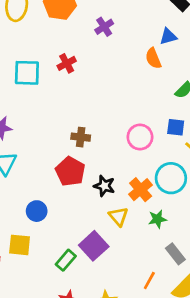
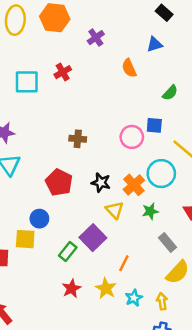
orange semicircle: (153, 58) -> (129, 68), moved
blue square: (176, 127) -> (154, 125), moved
red pentagon: (70, 171) -> (59, 182), moved
blue circle: (37, 211) -> (39, 219), moved
orange line: (149, 281) -> (124, 263), moved

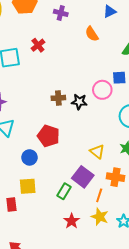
purple cross: (96, 38) -> (61, 13), turned -32
black star: (101, 183) -> (79, 102), moved
orange cross: (134, 185) -> (115, 177), moved, turned -30
blue circle: (39, 219) -> (29, 157), moved
orange line: (124, 263) -> (99, 195), moved

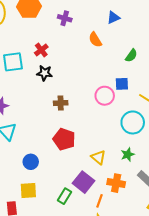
black star: (79, 102) -> (45, 73), moved
red pentagon: (48, 136) -> (64, 139), moved

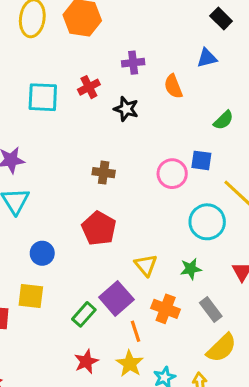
purple cross: (65, 18) -> (133, 63), moved, turned -32
black star: (45, 73) -> (126, 109), moved
orange line: (100, 201) -> (136, 331), turned -48

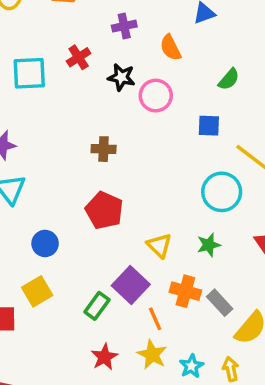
pink circle: (172, 174) -> (156, 96), moved
yellow square: (31, 296) -> (37, 291), turned -32
gray rectangle: (211, 310) -> (220, 303), moved

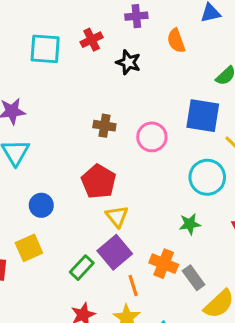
pink circle: (156, 96) -> (152, 137), moved
blue square: (209, 126) -> (203, 116), size x1.6
yellow triangle: (159, 245) -> (117, 216), moved

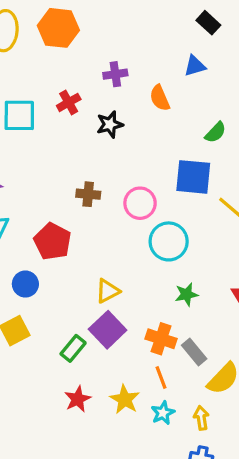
black star: (128, 62) -> (110, 124), turned -30
cyan circle: (207, 177) -> (169, 241), moved
red pentagon: (99, 182) -> (52, 241), moved
yellow triangle: (117, 216) -> (108, 291), turned 45
orange line: (133, 285) -> (161, 377), moved

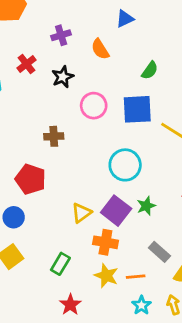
pink circle: (140, 203) -> (94, 106), moved
purple square: (108, 330) -> (116, 211), moved
orange cross: (161, 339) -> (105, 242), moved
orange line: (161, 377) -> (136, 277), turned -66
yellow star: (125, 399) -> (106, 276), moved

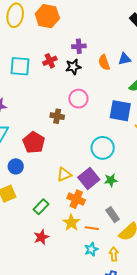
blue triangle: (125, 19) -> (125, 59), moved
black star: (63, 77) -> (73, 67), moved
pink circle: (94, 106) -> (78, 99), moved

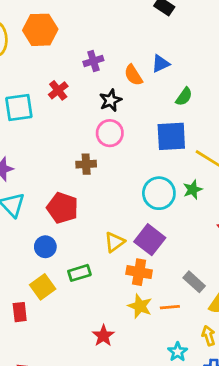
black star: (73, 67) -> (110, 100), moved
green star: (111, 180) -> (193, 190), moved
green rectangle: (41, 207) -> (79, 273), moved, turned 42
cyan star: (91, 249) -> (178, 352), moved

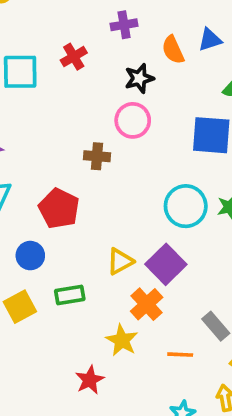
orange cross: (139, 272) -> (147, 304), turned 30
yellow star: (140, 306) -> (122, 340), moved

